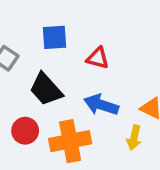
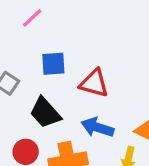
red triangle: (98, 58) -> (94, 83), size x1.4

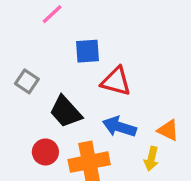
blue square: (53, 64) -> (87, 51), moved

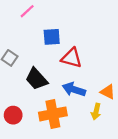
red circle: (45, 152) -> (13, 115), moved

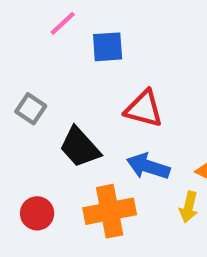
blue square: (52, 37) -> (108, 47), moved

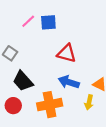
pink line: (63, 23) -> (28, 21), moved
black trapezoid: (80, 147) -> (23, 81), moved

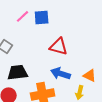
black trapezoid: (23, 81) -> (18, 72), turned 125

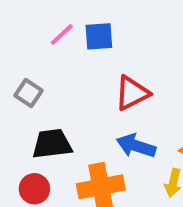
red triangle: (59, 46) -> (132, 93), turned -42

